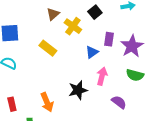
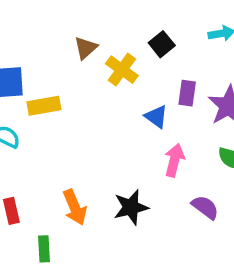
yellow rectangle: (48, 48) -> (44, 106), moved, turned -48
blue triangle: (92, 52) -> (156, 117), turned -48
black star: (78, 90) -> (131, 207), moved

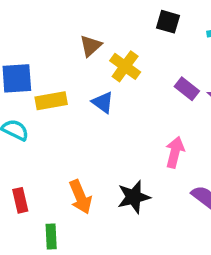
black square: (162, 44) -> (168, 22), moved, turned -35
purple rectangle: (187, 93) -> (187, 89), turned -60
blue triangle: (156, 117) -> (103, 102), moved

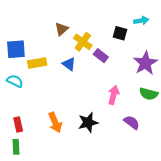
black square: (168, 22) -> (120, 33), moved
purple rectangle: (187, 89) -> (101, 56), moved
green rectangle: (51, 236) -> (16, 147), moved

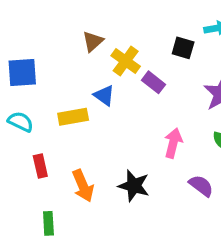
yellow rectangle: (37, 63) -> (73, 117), moved
black star: (88, 122) -> (134, 186), turned 30
red rectangle: (18, 125) -> (40, 166), moved
green rectangle: (16, 147) -> (48, 223), moved

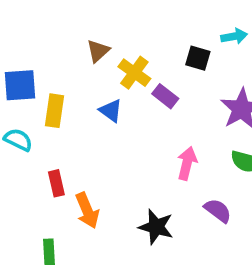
yellow rectangle: (73, 117) -> (54, 111), moved, turned -72
red rectangle: (40, 166) -> (56, 183), moved
black star: (134, 186) -> (156, 227), moved

